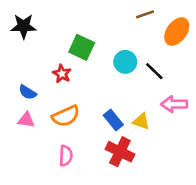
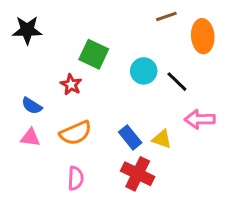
orange ellipse: (177, 32) -> (203, 36), turned -40

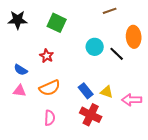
orange ellipse: (203, 36) -> (134, 37), moved
green square: (94, 54) -> (57, 23), moved
pink arrow: (200, 119) -> (132, 100), moved

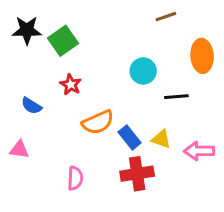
green square: (57, 23) -> (63, 41), moved, turned 30
black line: (117, 54) -> (176, 97), moved, turned -49
orange semicircle: (50, 88) -> (98, 122), moved
pink triangle: (20, 91) -> (19, 150), moved
red cross: (91, 115) -> (137, 174), turned -35

